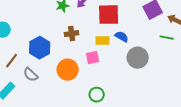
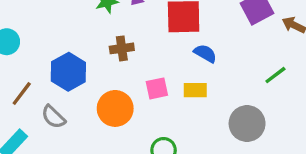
green line: (167, 38) -> (275, 75), moved, turned -48
yellow rectangle: (103, 41) -> (195, 90), moved
gray circle: (138, 58) -> (247, 124), moved

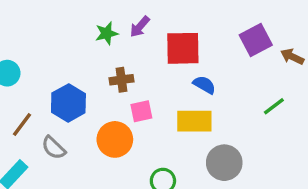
pink square: (157, 88) -> (141, 111), moved
yellow rectangle: (195, 90) -> (194, 121), size x1.5
gray circle: (247, 124) -> (224, 163), moved

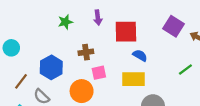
purple arrow: (140, 27) -> (98, 18), turned -48
green star: (107, 33) -> (65, 22), moved
purple square: (256, 40) -> (174, 26), turned -30

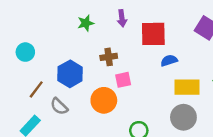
blue semicircle: (140, 55) -> (169, 61), turned -48
yellow rectangle: (133, 79) -> (187, 87), moved

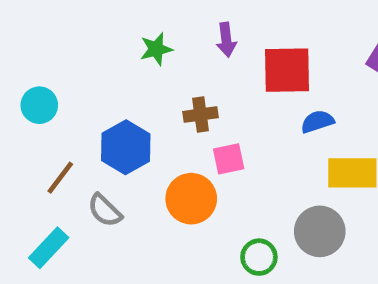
gray circle: (183, 117) -> (320, 231), moved

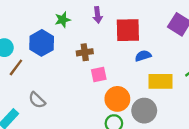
blue hexagon: (126, 147) -> (42, 43), moved
brown line: (60, 178) -> (16, 67), moved
orange circle: (191, 199) -> (117, 99), moved

